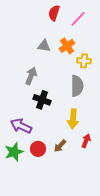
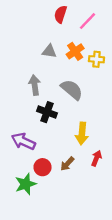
yellow cross: (84, 61) -> (96, 59), moved
gray arrow: (31, 76) -> (35, 85), turned -30
gray semicircle: (77, 86) -> (72, 90), moved, turned -50
green star: (14, 152) -> (26, 184), moved

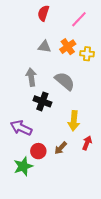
red semicircle: (60, 14) -> (43, 13), moved

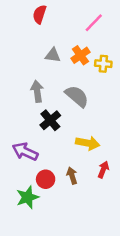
red semicircle: (43, 13) -> (40, 14), moved
black cross: (42, 101) -> (50, 120), turned 30
yellow arrow: (74, 121) -> (88, 143), turned -84
brown arrow: (61, 148) -> (72, 176), turned 120

